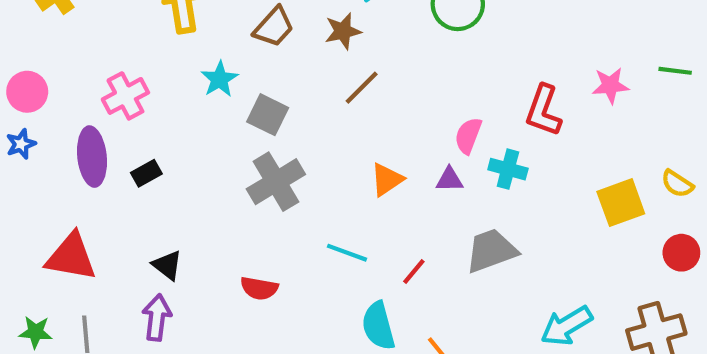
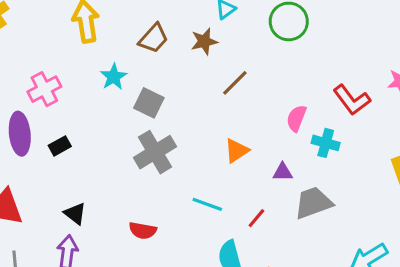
brown line: (362, 88) -> (235, 83), moved
red L-shape: (543, 111) -> (352, 100), turned -57
purple triangle: (449, 180) -> (283, 172), moved

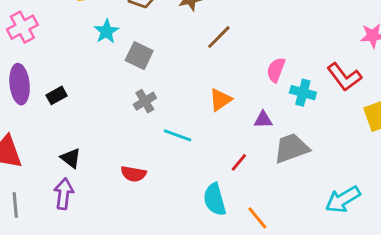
pink cross: (44, 89) -> (22, 27), moved
red L-shape: (352, 100) -> (344, 77), moved
gray cross: (155, 152) -> (145, 101), size x0.6
cyan line: (207, 204) -> (178, 135), moved

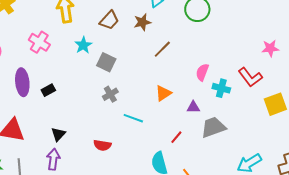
pink cross: (22, 27) -> (39, 42), moved, turned -30
black triangle: (71, 158) -> (58, 134), turned 35

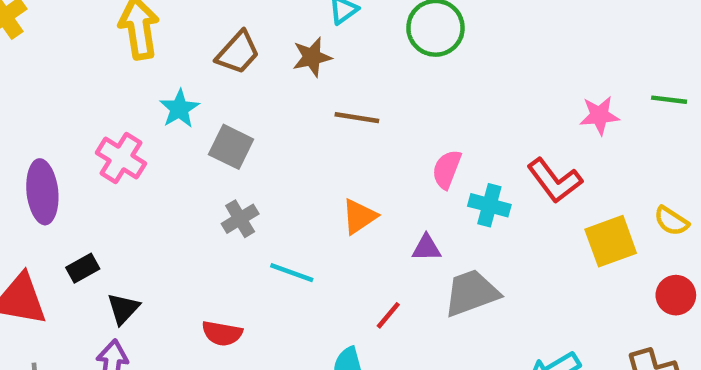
pink cross: (39, 42) -> (121, 158), moved
brown line: (162, 49) -> (357, 118), turned 54
black rectangle: (48, 90) -> (83, 268), moved

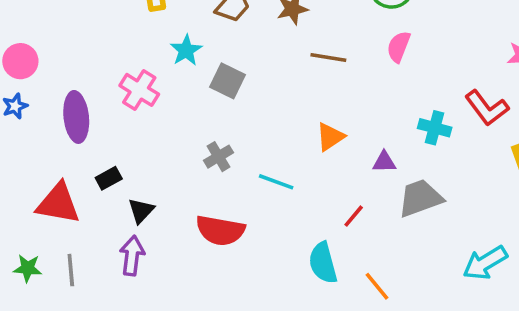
pink semicircle: (447, 169) -> (399, 47), moved
gray cross: (240, 219) -> (218, 157), moved
red semicircle: (222, 333) -> (220, 230), size x1.5

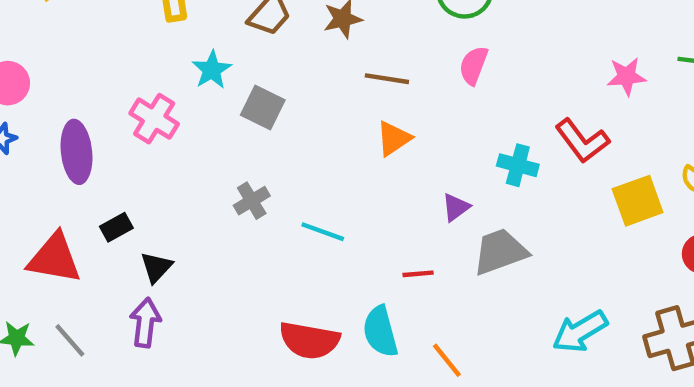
orange triangle: (330, 137) -> (394, 139), moved
purple triangle: (384, 162) -> (456, 207), turned -35
red line: (354, 216) -> (418, 274), turned 45
red semicircle: (220, 230) -> (309, 340), moved
gray line: (71, 270) -> (70, 340), turned -36

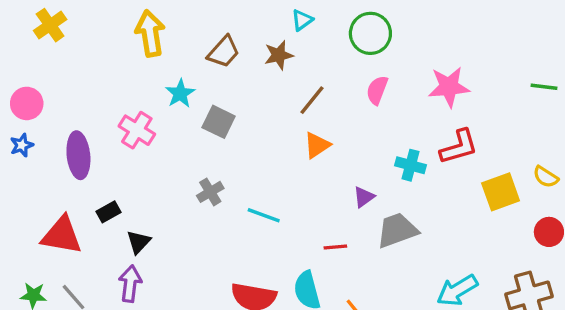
pink star: (627, 76) -> (449, 87), moved, size x1.4
brown line: (387, 79) -> (312, 100), turned -60
red L-shape: (582, 141) -> (459, 147), turned -69

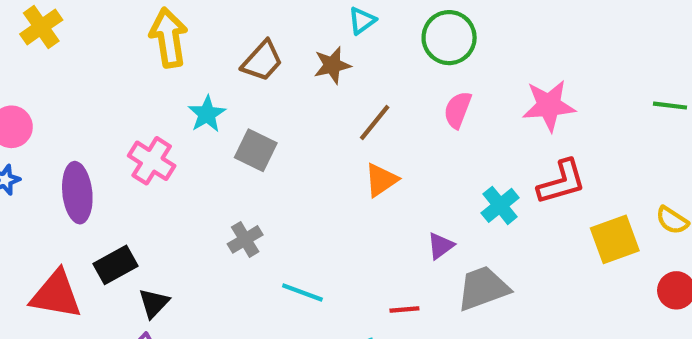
cyan cross: (410, 165) -> (500, 205), turned 36
black rectangle: (108, 212) -> (116, 265), size x1.4
cyan line: (264, 215) -> (302, 292), moved

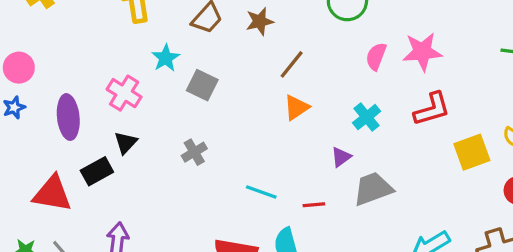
pink semicircle: (458, 110) -> (376, 56), moved
cyan cross: (500, 205) -> (367, 117), moved
cyan line: (302, 292) -> (261, 192), moved
black triangle: (154, 303) -> (126, 143), moved

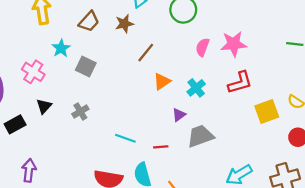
orange triangle: (296, 107) -> (162, 81), moved
black triangle: (126, 143) -> (44, 106), moved

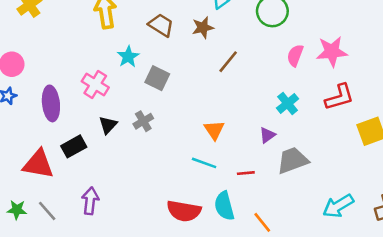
brown trapezoid: (89, 21) -> (161, 25), turned -100
orange triangle: (162, 81) -> (214, 130), moved, turned -30
gray cross: (80, 111) -> (143, 121), moved

